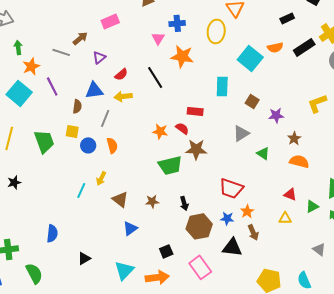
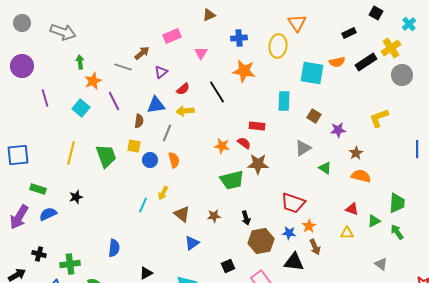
pink triangle: (158, 38) -> (201, 53), moved
cyan square: (250, 58) -> (312, 73), turned -30
cyan square: (19, 93) -> (81, 108), size x0.7

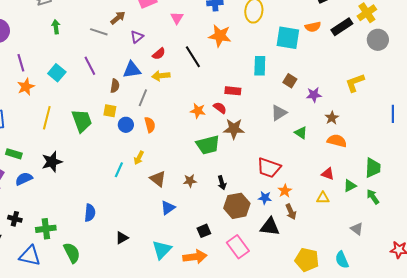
orange star: (93, 81) -> (26, 87), moved
black star: (76, 197) -> (52, 162), size x1.5

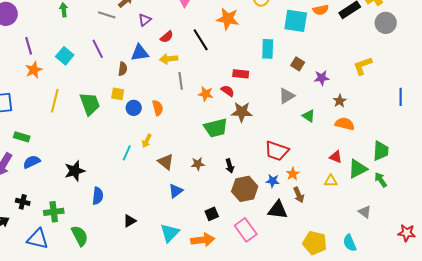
gray line: (143, 98) -> (181, 81), moved, turned -30
black star: (52, 162) -> (75, 171), moved
green triangle: (350, 186) -> (358, 169), size x1.5

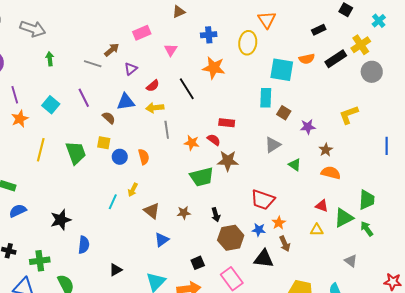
cyan rectangle: (268, 49) -> (266, 98), moved
brown semicircle: (123, 69) -> (109, 118), turned -56

